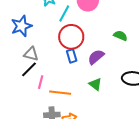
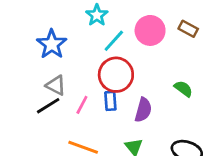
blue star: (21, 26) -> (52, 44), turned -30
purple semicircle: (96, 57) -> (143, 110), turned 132
pink line: (41, 82) -> (82, 105), moved

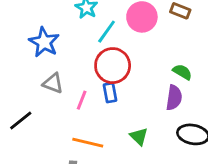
black line: (48, 106) -> (21, 121), moved
purple semicircle: (143, 110) -> (174, 98), moved

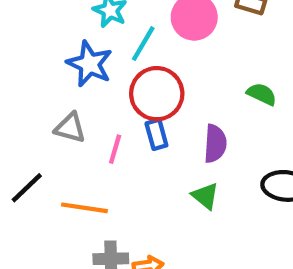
blue star: (44, 42) -> (90, 64), moved
purple semicircle: (174, 98) -> (215, 144), moved
orange line: (88, 143) -> (84, 208), moved

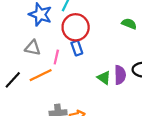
purple semicircle: (215, 144) -> (120, 75), moved
orange line: (84, 208) -> (41, 75), moved, turned -30

